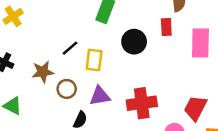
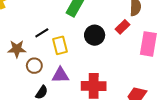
red rectangle: (166, 27) -> (122, 27), turned 40
yellow rectangle: (94, 60) -> (60, 45), turned -30

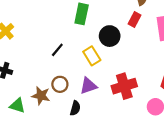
yellow rectangle: (60, 45) -> (92, 56), moved
brown star: (17, 49) -> (41, 96), moved, turned 30

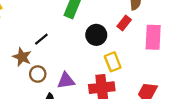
yellow rectangle: (92, 56) -> (113, 62), moved
brown star: (41, 96) -> (22, 57), moved

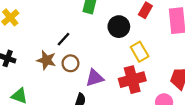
brown circle: (38, 74) -> (70, 63), moved

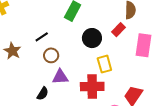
brown star: (46, 60) -> (12, 51), moved
brown circle: (70, 63) -> (51, 55), moved

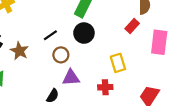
black circle: (92, 38) -> (84, 33), moved
red cross: (92, 87) -> (105, 87), size x0.6

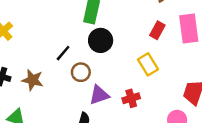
red rectangle: (132, 26) -> (157, 30), moved
red cross: (105, 87) -> (131, 98), moved

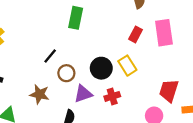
black circle: (101, 40) -> (101, 68), moved
brown star: (33, 80) -> (40, 94), moved

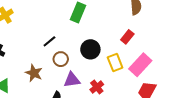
pink rectangle: (164, 33) -> (140, 65), moved, turned 40
black circle: (101, 68) -> (90, 49), moved
red cross: (112, 96) -> (97, 87), turned -32

